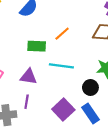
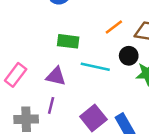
orange line: (62, 34) -> (114, 27), moved
black circle: (90, 87) -> (129, 56), moved

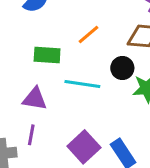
orange line: (114, 27) -> (89, 34), moved

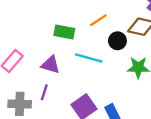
black circle: (122, 68) -> (117, 41), moved

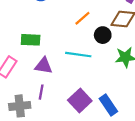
green rectangle: (64, 32) -> (31, 40), moved

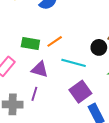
orange line: (82, 18) -> (55, 41), moved
purple square: (80, 101) -> (80, 92), moved

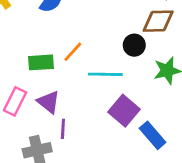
purple triangle: (40, 69) -> (49, 102), moved, turned 36

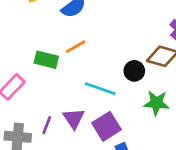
orange line: (73, 52) -> (76, 47), moved
purple triangle: (49, 102) -> (74, 118), moved

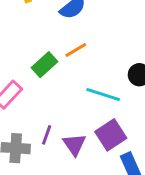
green rectangle: (46, 60) -> (45, 65), turned -55
purple triangle: (74, 118) -> (74, 144), moved

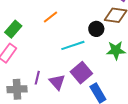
green rectangle: (45, 65) -> (13, 29), moved
cyan line: (103, 95) -> (73, 45), turned -30

